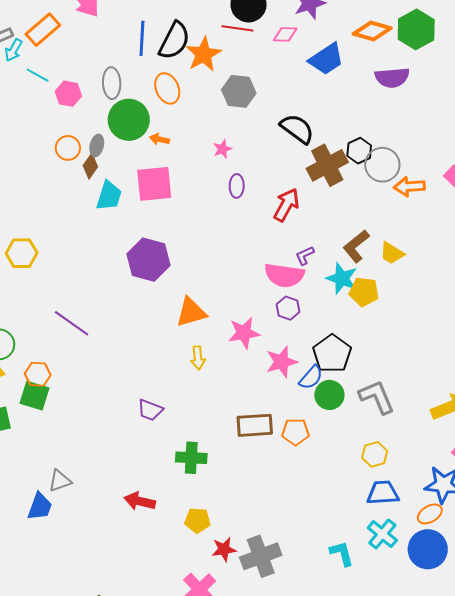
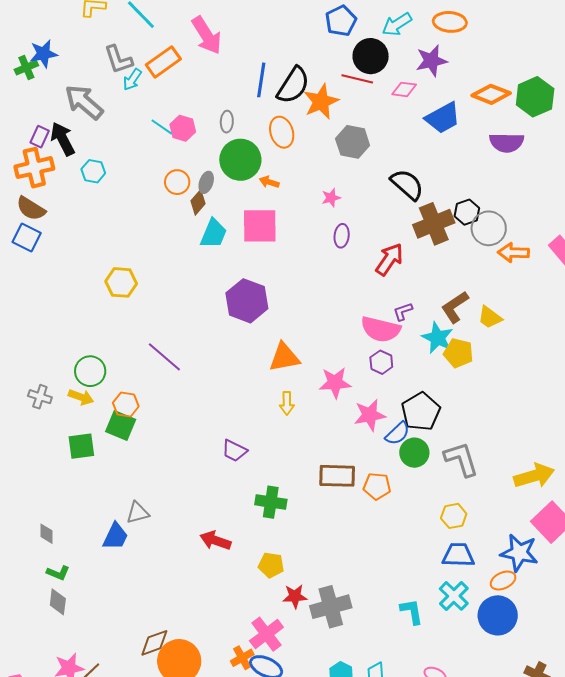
cyan line: (38, 75) -> (162, 127), moved
gray ellipse: (112, 83) -> (227, 122), size x0.7

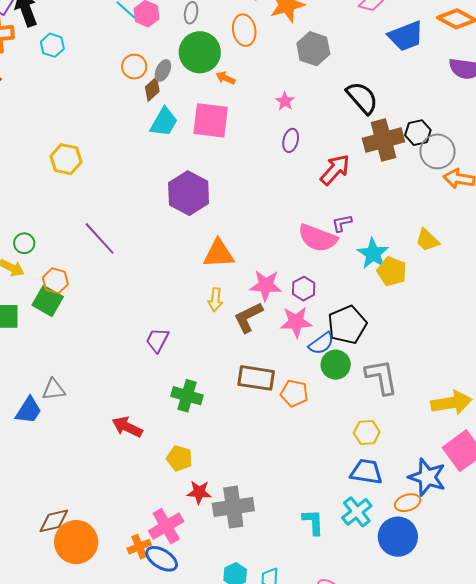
pink star: (331, 198) -> (285, 101), turned -30
brown L-shape: (455, 307) -> (248, 317), moved
purple hexagon: (381, 362) -> (304, 289), moved
green circle: (90, 371) -> (24, 243), size x0.7
purple trapezoid: (234, 451) -> (157, 340), turned 84

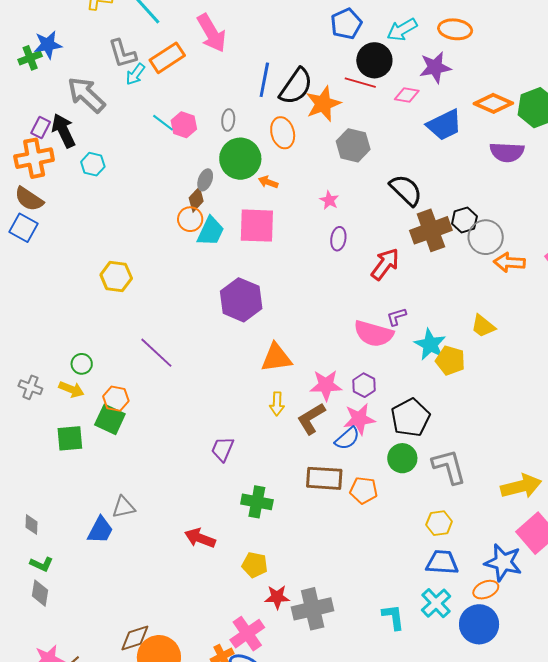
orange circle: (134, 67) -> (190, 219), moved
blue semicircle: (321, 343) -> (347, 438), moved

